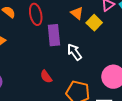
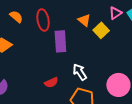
white arrow: (74, 52) -> (80, 72), moved
red semicircle: (46, 77) -> (51, 83), turned -80

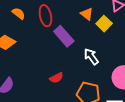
purple rectangle: (60, 41) -> (64, 36), turned -35
white arrow: (80, 72) -> (91, 57), moved

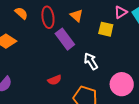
orange triangle: (87, 14) -> (77, 16), moved
yellow square: (104, 24) -> (106, 29), turned -35

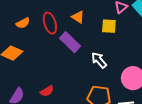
orange semicircle: (21, 13) -> (23, 23), turned 120
red semicircle: (55, 80) -> (47, 91), moved

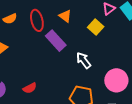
yellow square: (109, 26) -> (96, 27), turned 35

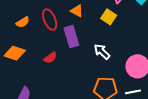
purple rectangle: (56, 41) -> (71, 37), turned 35
red semicircle: (30, 88) -> (50, 58), moved

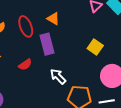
yellow square: (109, 17) -> (95, 47), moved
white arrow: (102, 52) -> (58, 76), moved

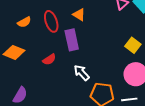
yellow square: (95, 47) -> (133, 45), moved

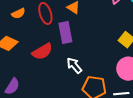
red semicircle: (49, 59) -> (42, 51), size x1.5

